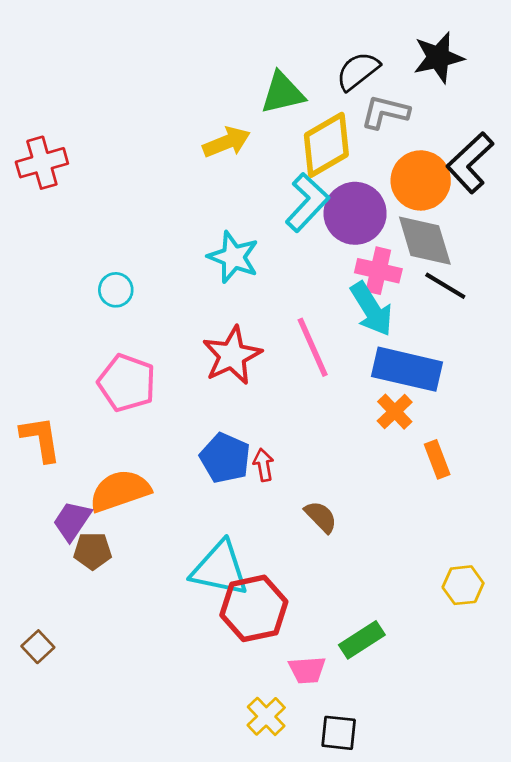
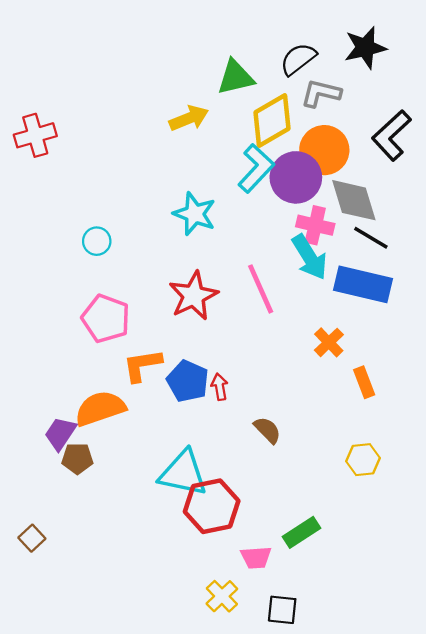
orange circle: (421, 180) -> (324, 150), moved
blue rectangle: (407, 369) -> (363, 284), moved
orange L-shape: (41, 439) -> (142, 365), moved, turned -90
yellow hexagon: (463, 585) -> (363, 460), moved

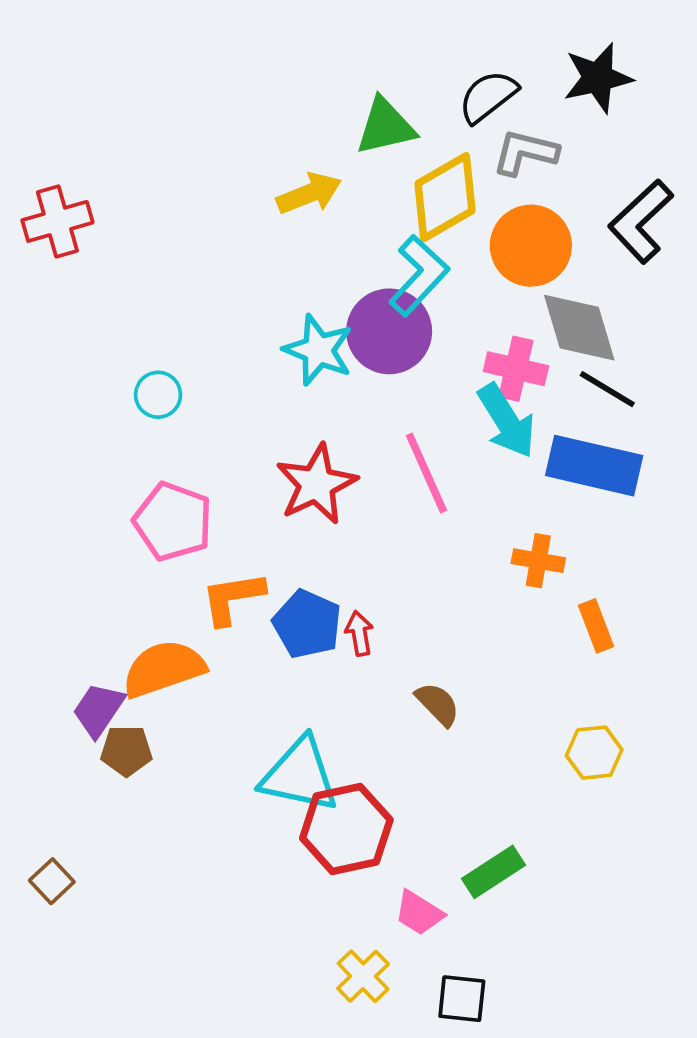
purple circle: (296, 177) -> (389, 331), moved
orange cross: (329, 342) -> (538, 561), turned -36
pink trapezoid: (256, 557) -> (419, 913), turned 36

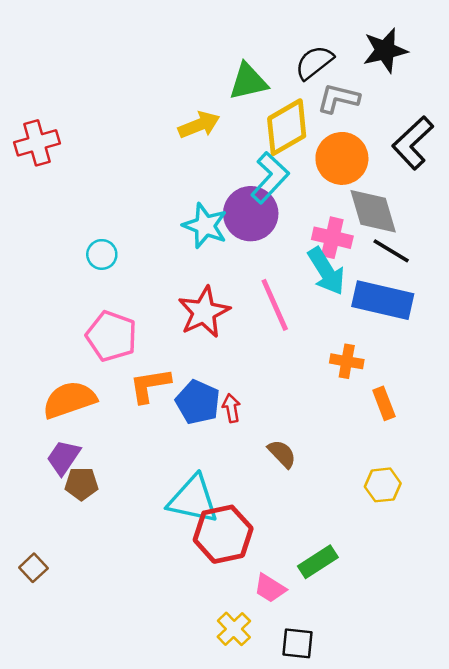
orange semicircle: (164, 669) -> (69, 400), moved

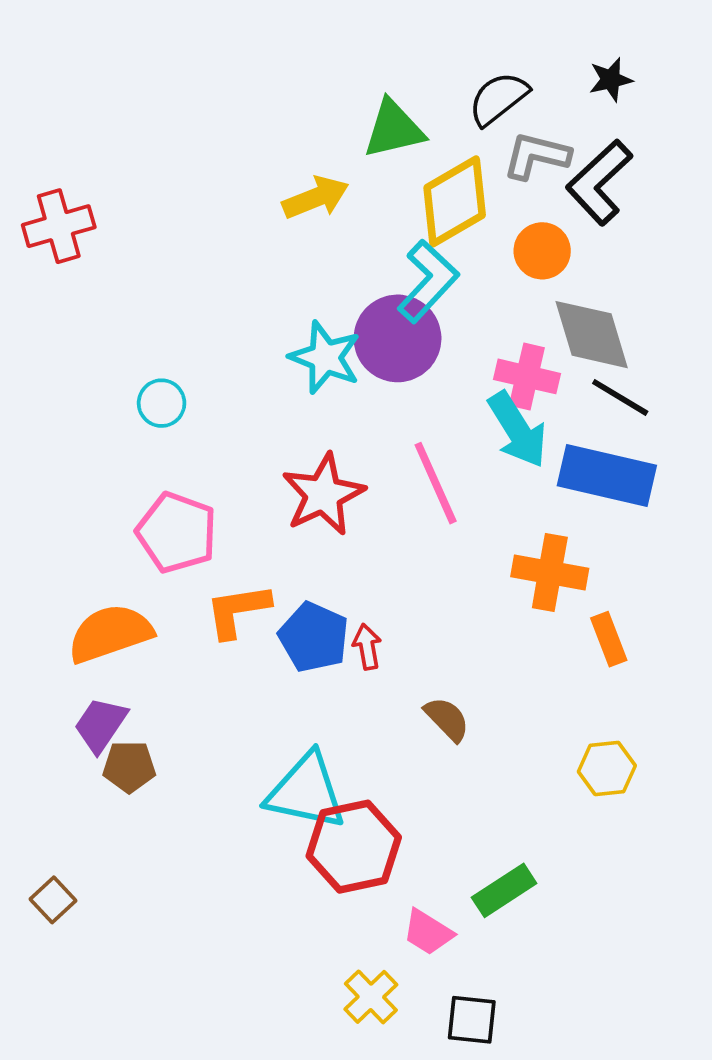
black star: (385, 50) -> (611, 80), size x0.6
black L-shape: (413, 143) -> (599, 182), moved
orange circle: (342, 158) -> (542, 251), size x0.7
orange cross: (347, 361) -> (550, 572), size x1.4

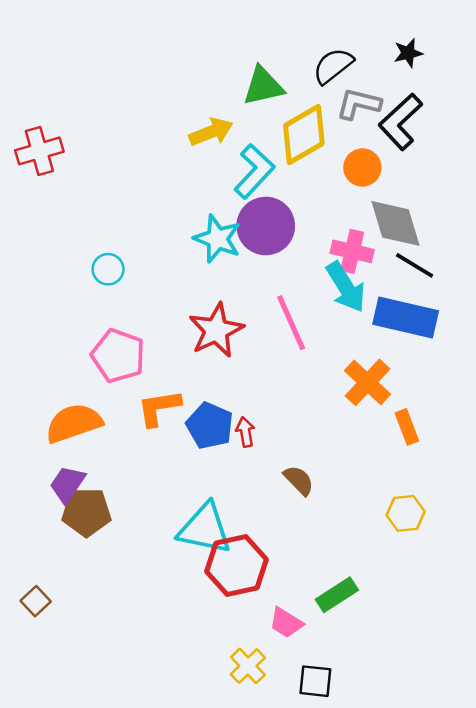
cyan L-shape: (428, 281) -> (254, 171), moved
orange cross: (550, 572) -> (367, 382), turned 33
brown pentagon: (129, 767) -> (86, 512), size x1.4

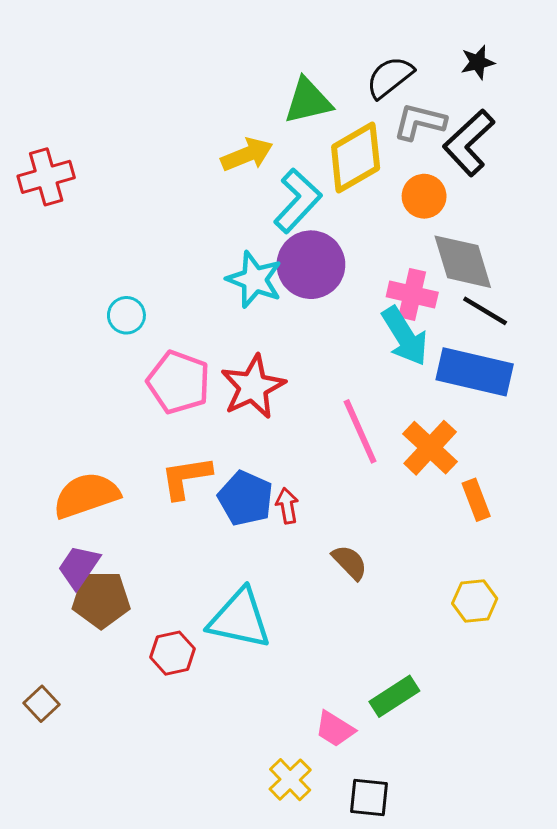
pink line: (291, 323) -> (360, 431), moved
pink pentagon: (118, 356) -> (179, 382), moved
red hexagon: (236, 566) -> (173, 653), moved, size x0.6

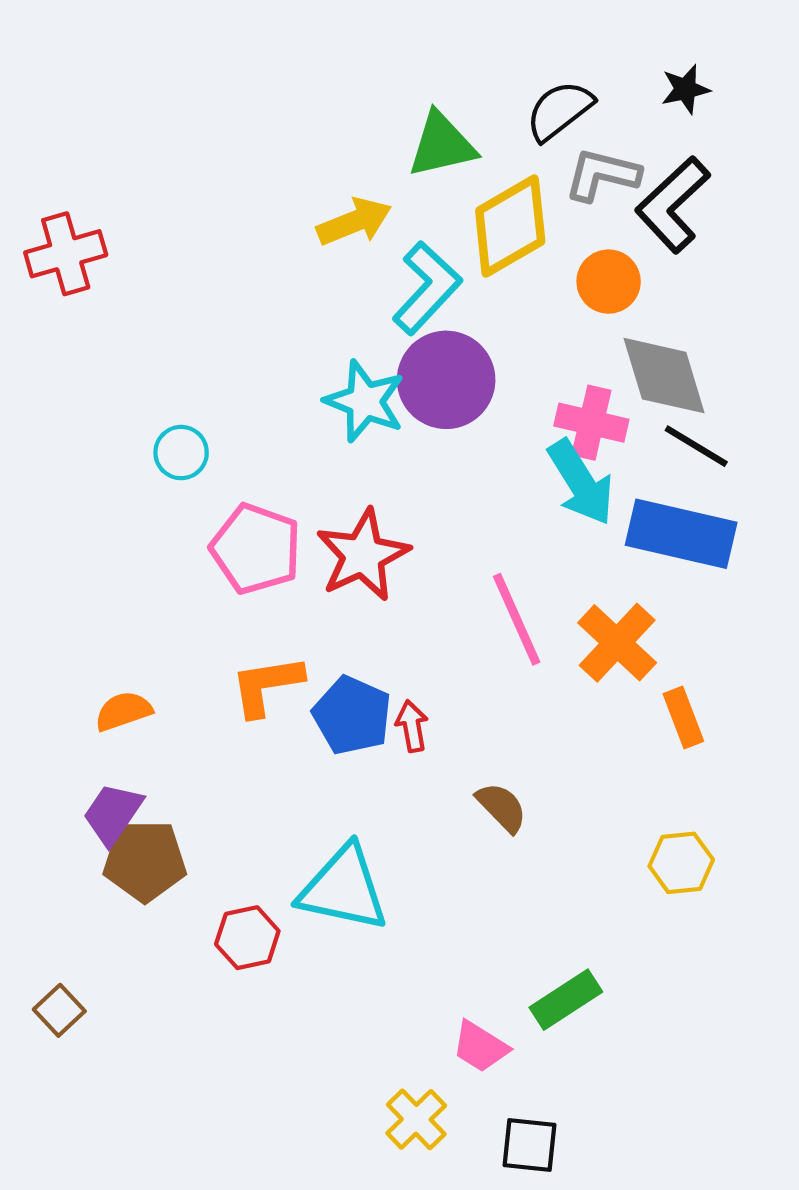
orange semicircle: (86, 495) -> (123, 711), size x0.6

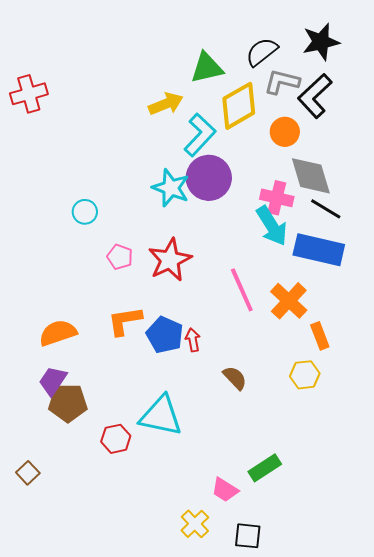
black star: (685, 89) -> (321, 42), size x1.6
red cross: (66, 254) -> (29, 94), moved
pink pentagon: (256, 549) -> (120, 257), size x0.6
orange semicircle: (123, 711) -> (58, 333), size x1.4
yellow hexagon: (681, 863) -> (305, 375), moved

